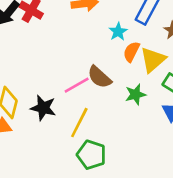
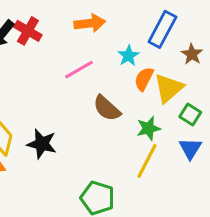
pink line: (77, 85) -> (79, 70), moved
yellow line: (79, 123) -> (147, 161), moved

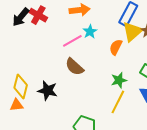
cyan star: (128, 56) -> (90, 32), moved
yellow triangle: (169, 88) -> (132, 32), moved
brown semicircle: (107, 108) -> (74, 67), moved

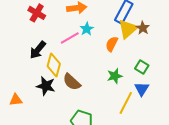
black arrow: (21, 17) -> (38, 50), moved
brown semicircle: (74, 67) -> (72, 82), moved
yellow diamond: (21, 86) -> (54, 65), moved
yellow line: (118, 102) -> (126, 103), moved

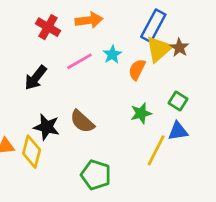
red cross: (37, 13) -> (48, 27), moved
cyan star: (87, 29) -> (112, 54), moved
yellow diamond: (54, 65) -> (32, 152), moved
blue triangle: (142, 89) -> (178, 131), turned 49

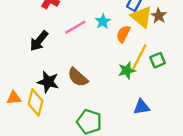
yellow triangle: (159, 49) -> (142, 17), turned -40
green square: (178, 101) -> (158, 60), turned 35
blue triangle: (178, 131) -> (142, 107), moved
yellow line: (156, 150) -> (139, 57), moved

